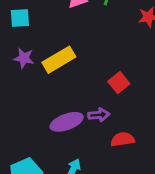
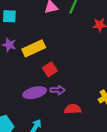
red square: (119, 83) -> (50, 69), moved

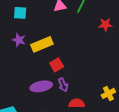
purple arrow: (58, 90) -> (63, 85), turned 64

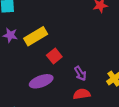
purple arrow: (63, 85) -> (80, 73), moved

